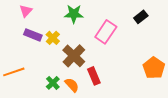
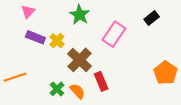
green star: (74, 14) -> (80, 15), turned 30

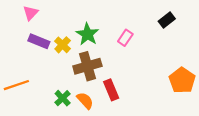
green star: (80, 15) -> (87, 34), moved
pink rectangle: (114, 34) -> (125, 38), size x0.6
brown cross: (80, 60) -> (87, 66), turned 30

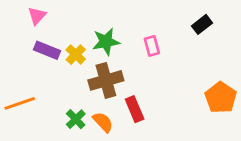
green star: (87, 34) -> (106, 42), turned 30
pink rectangle: (125, 38) -> (152, 46), turned -49

